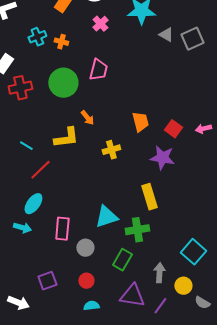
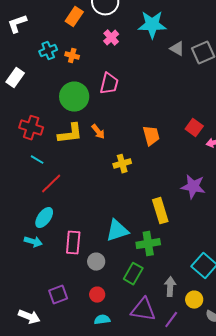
red cross: (20, 88) -> (31, 128), moved, turned 30
red square: (173, 129) -> (194, 128), moved
yellow L-shape: (66, 138) -> (70, 134), moved
purple star: (162, 158) -> (193, 187), moved

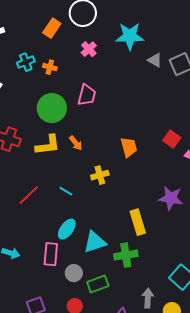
cyan line: (37, 160) -> (66, 191), moved
cyan ellipse: (44, 218) -> (67, 229), moved
green rectangle: (133, 274) -> (98, 284), moved, turned 40

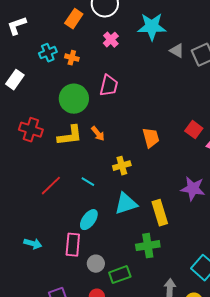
cyan triangle: (95, 242) -> (126, 204), moved

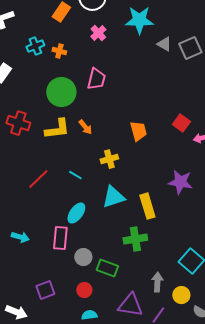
green rectangle: (120, 275) -> (107, 268), turned 40

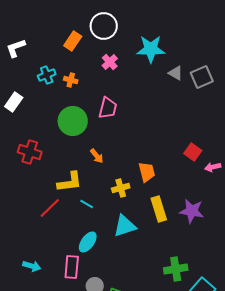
yellow L-shape: (57, 129) -> (70, 182), moved
orange trapezoid: (138, 131) -> (147, 172), moved
yellow rectangle: (147, 206) -> (159, 209), moved
green cross: (135, 239) -> (176, 269), moved

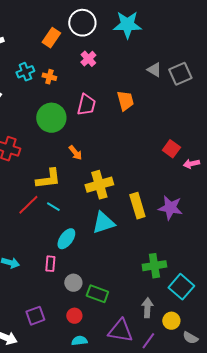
cyan star: (151, 49) -> (127, 25), moved
orange trapezoid: (147, 172) -> (125, 101), moved
yellow cross: (121, 188) -> (99, 185), size x1.5
cyan line: (87, 204) -> (53, 207), moved
pink rectangle: (72, 267) -> (50, 264), size x0.7

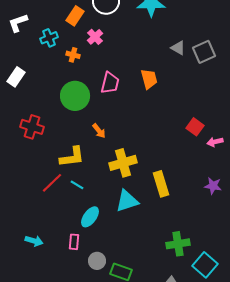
pink cross: (88, 59) -> (95, 37), moved
cyan cross: (25, 72) -> (49, 38), moved
purple star: (170, 208) -> (213, 186), moved, size x0.7

